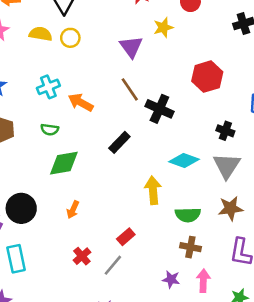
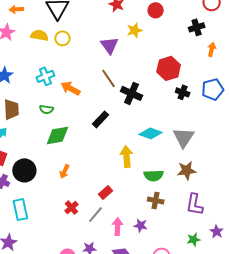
black cross: (225, 131) -> (183, 92), moved
pink arrow: (203, 281) -> (118, 227), moved

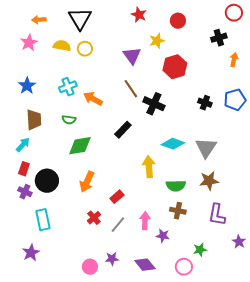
red hexagon: (169, 68) -> (175, 67), moved
orange arrow: (64, 171) -> (87, 182), size x1.5
red rectangle: (105, 192) -> (117, 197), moved
pink arrow: (118, 227) -> (145, 221), moved
green star: (194, 240) -> (200, 250), moved

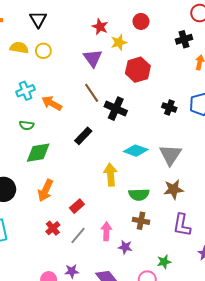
red star: (139, 15) -> (100, 27), moved
black triangle: (80, 19) -> (38, 19), size x0.7

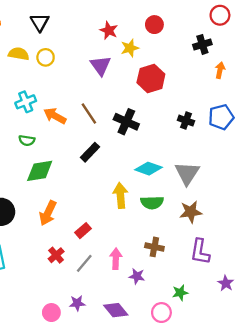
brown line: (92, 93) -> (89, 114), moved
green semicircle: (139, 195) -> (152, 202), moved

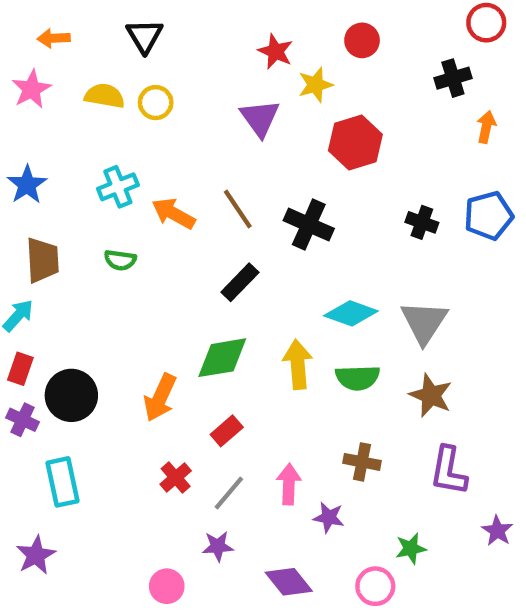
green diamond: (40, 171) -> (222, 358), moved
brown star: (191, 212) -> (431, 395), turned 30
purple star: (77, 303) -> (218, 546), moved

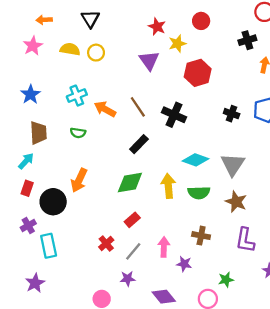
orange arrow: (160, 398) -> (79, 180), moved
purple cross: (23, 420) -> (28, 225), moved, turned 35

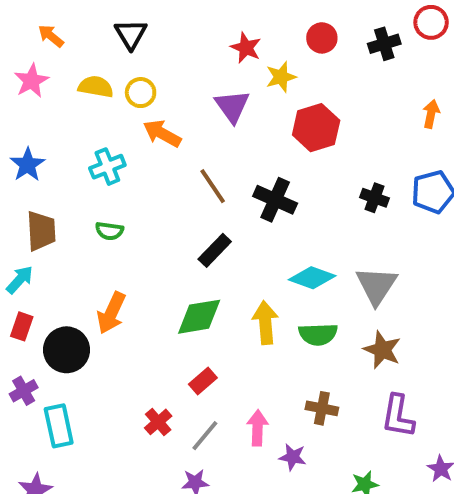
orange arrow: (44, 20) -> (51, 36), turned 42
black cross: (247, 40) -> (384, 44), moved
orange arrow: (105, 109) -> (162, 133), moved

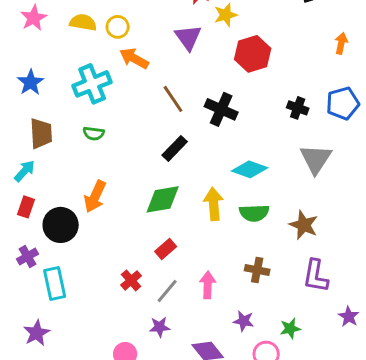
cyan cross: (107, 167) -> (92, 84), size x1.4
gray triangle: (376, 286) -> (316, 159), moved
purple star: (293, 457) -> (244, 321), moved

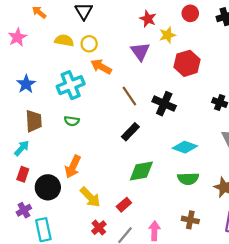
pink star: (34, 18) -> (17, 37), moved
green diamond: (163, 199) -> (141, 171), moved
yellow arrow: (214, 204) -> (90, 197), moved, turned 140

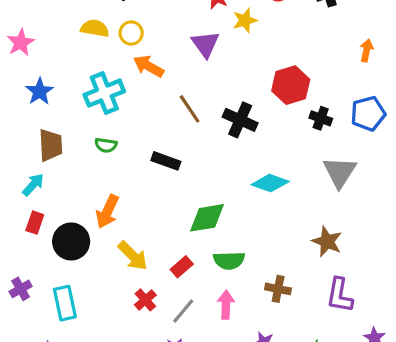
pink star: (17, 37) -> (21, 42), moved
red hexagon: (187, 63) -> (291, 85), moved
black rectangle: (130, 132) -> (166, 161), moved, turned 66
green semicircle: (188, 179) -> (229, 260), moved
purple cross: (24, 210) -> (21, 289), moved

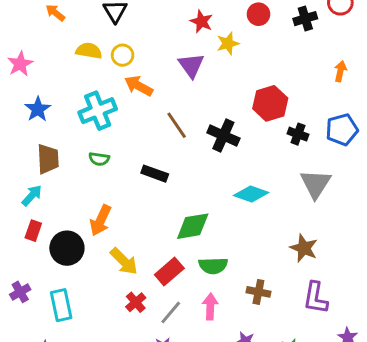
red rectangle: (182, 267) -> (169, 271), size x1.4

